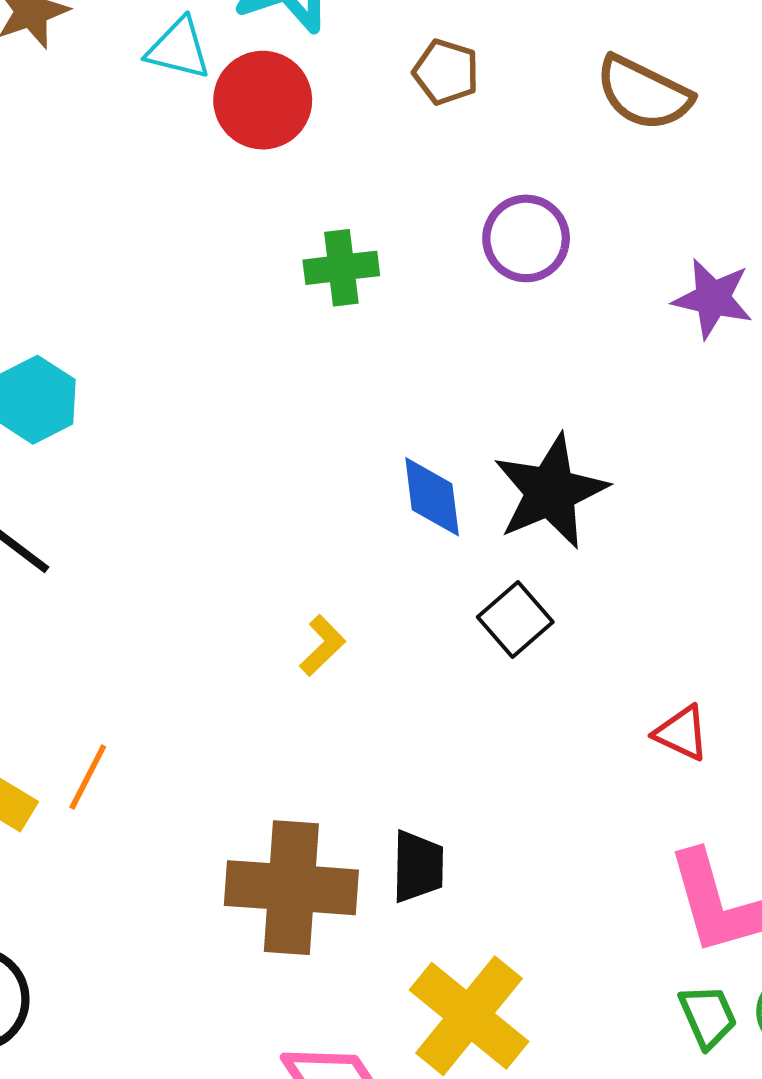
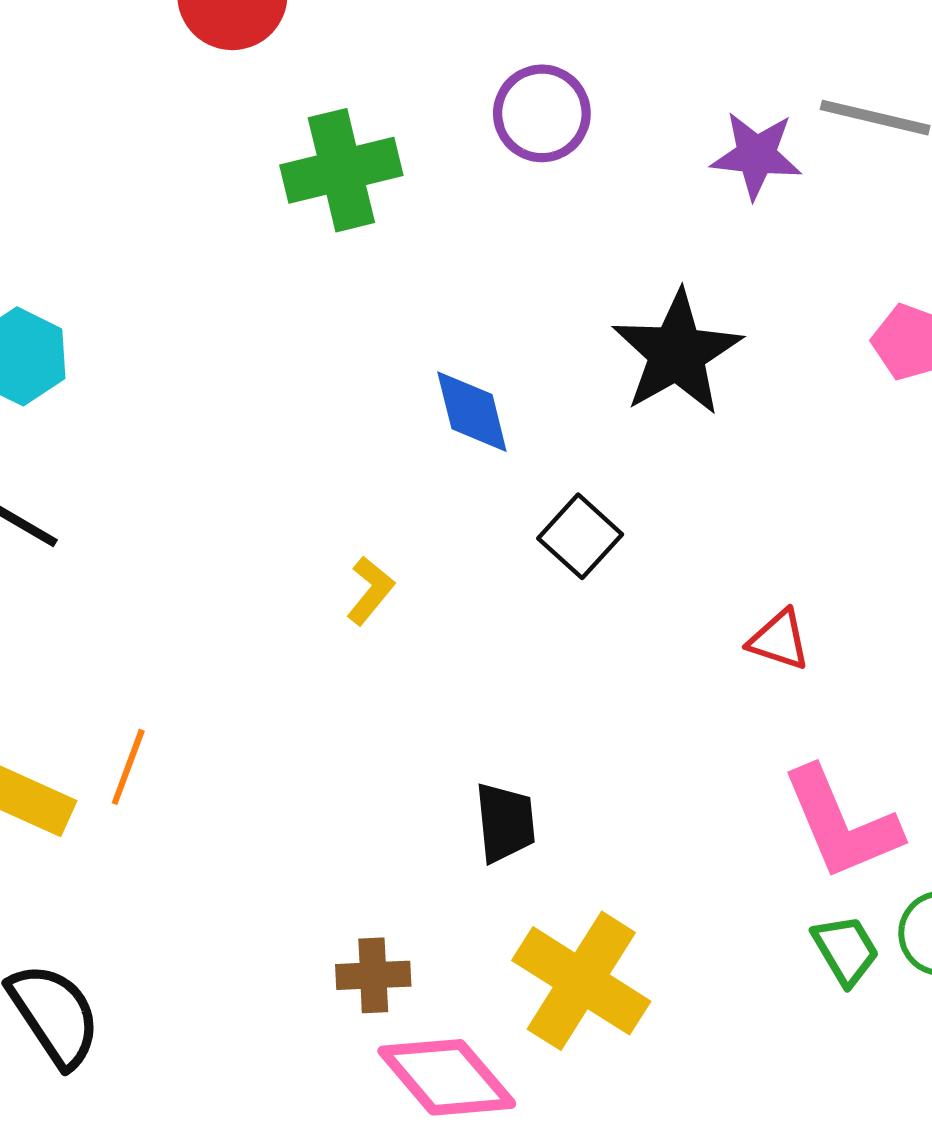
green cross: (341, 268) -> (341, 170), size x1.4
black star: (551, 492) -> (677, 353), moved
brown cross: (291, 888) -> (373, 975), moved, size x0.5

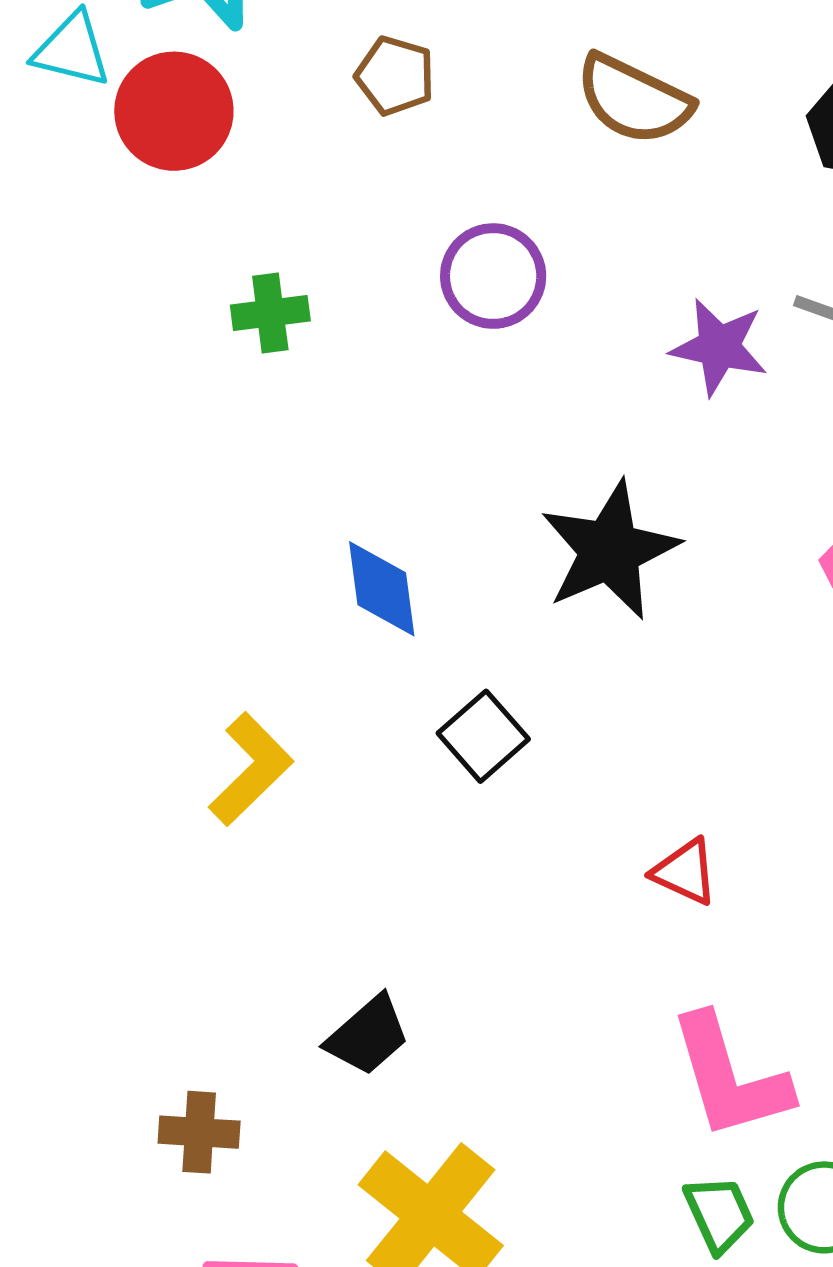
green cross: (341, 170) -> (270, 313), size x0.6
yellow L-shape: (370, 591) -> (251, 769), size x1.5
black trapezoid: (505, 822) -> (368, 1035), turned 48
brown cross: (373, 975) -> (199, 1132), moved

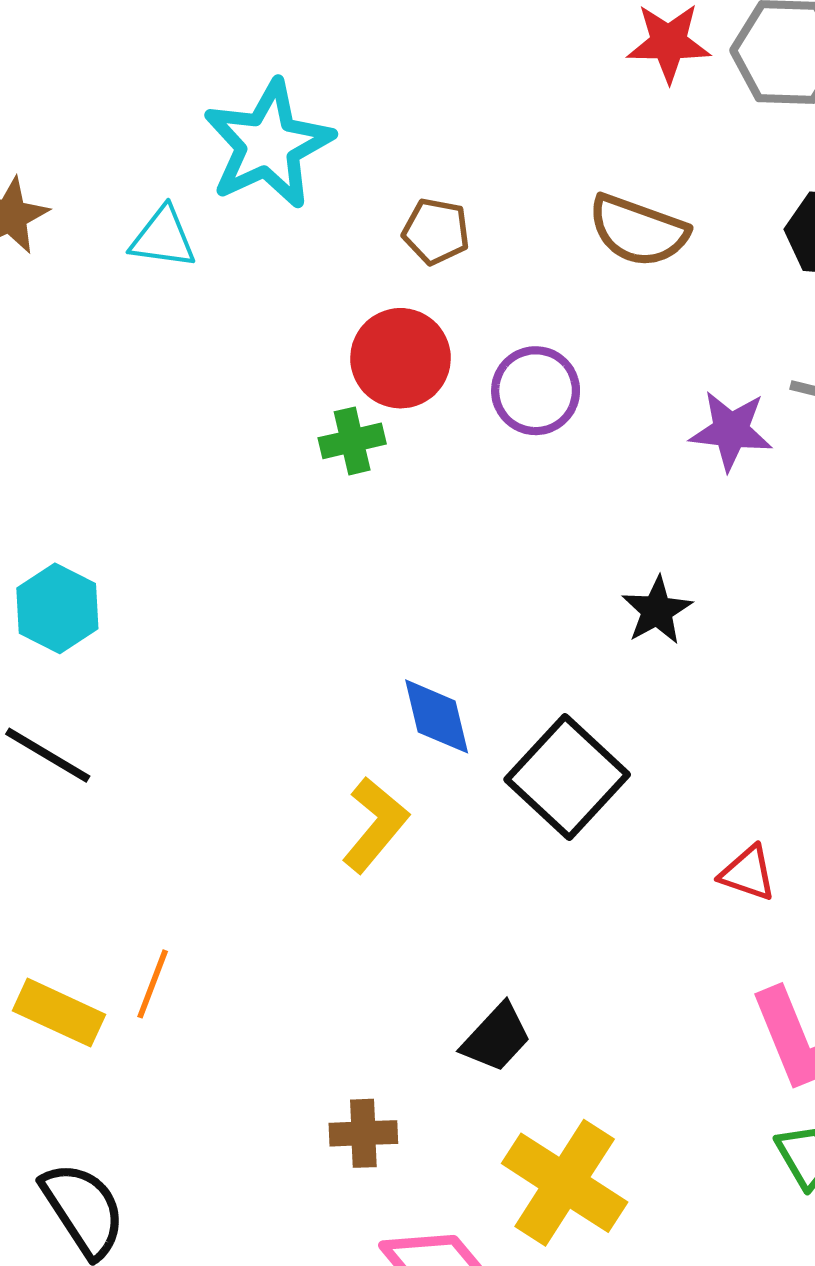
red circle: (174, 111) -> (400, 358), moved
black star: (610, 550) -> (657, 610), size x0.6
blue diamond: (382, 589) -> (437, 716), moved
black square: (483, 736) -> (567, 777), size x1.6

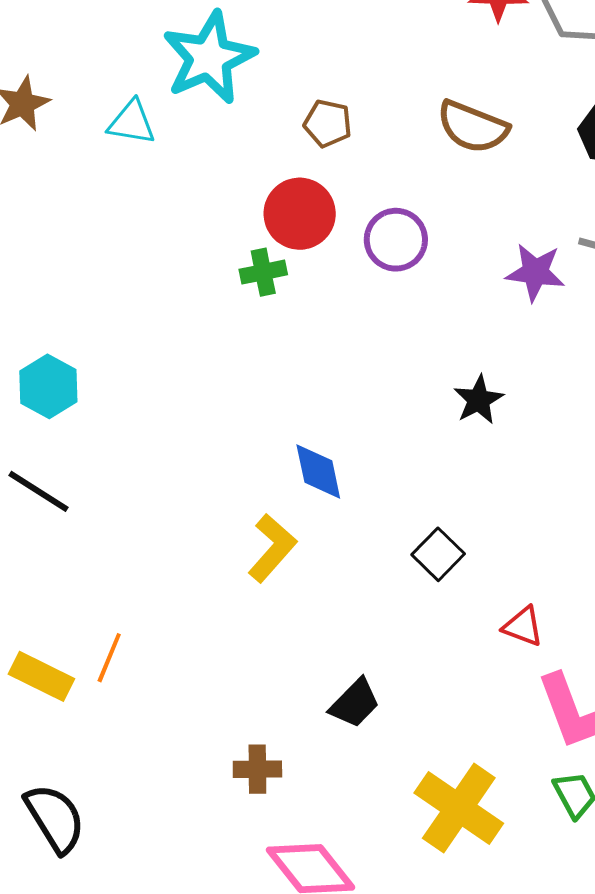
black square: (567, 777) -> (438, 554), moved, size x0.6
red triangle: (748, 873) -> (523, 626), moved
yellow cross: (565, 1183) -> (459, 808), moved

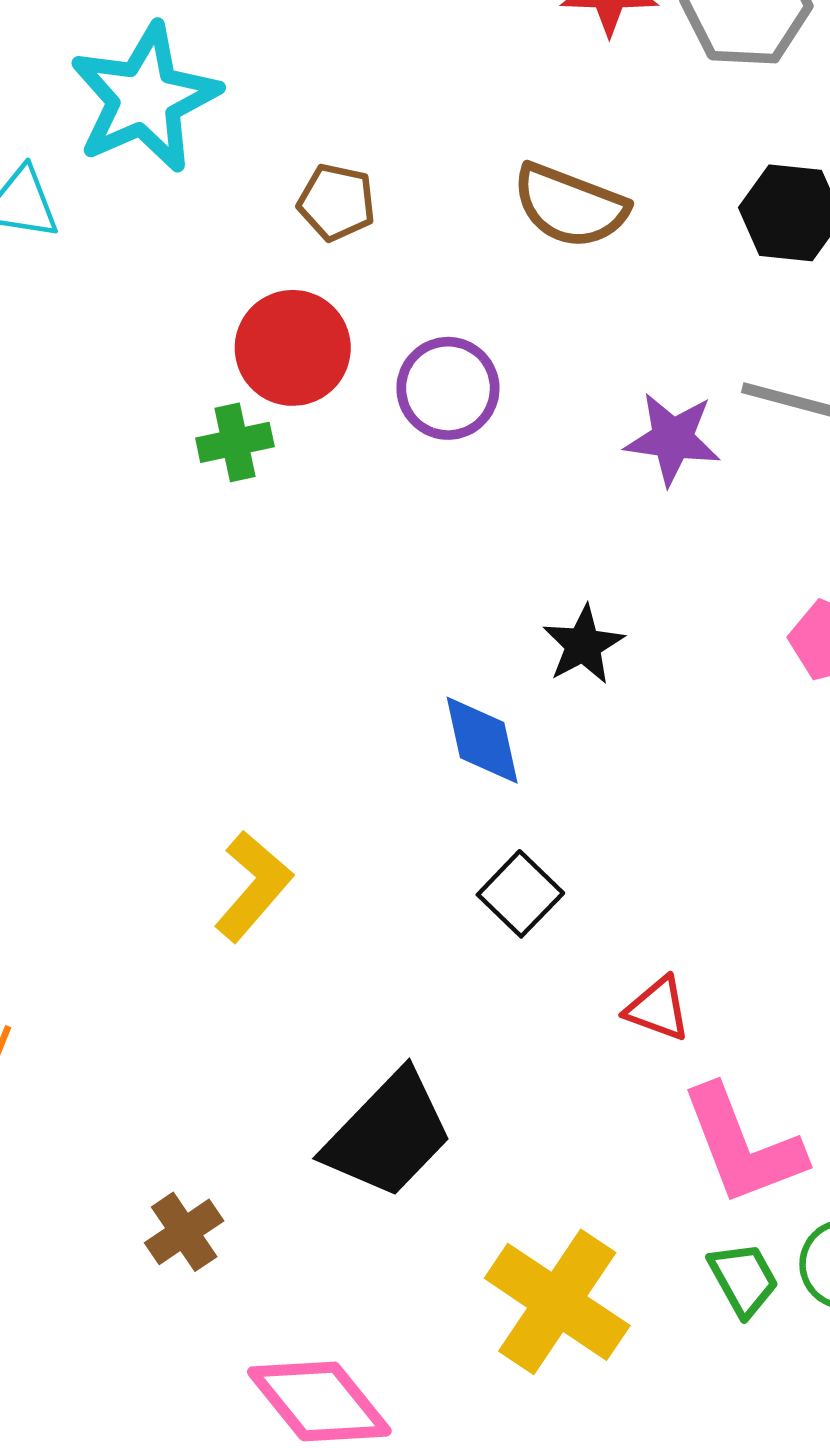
blue diamond: (318, 472) -> (482, 740), moved
black trapezoid: (355, 703) -> (388, 1135), size x1.6
brown cross: (257, 769) -> (184, 1232), moved, turned -33

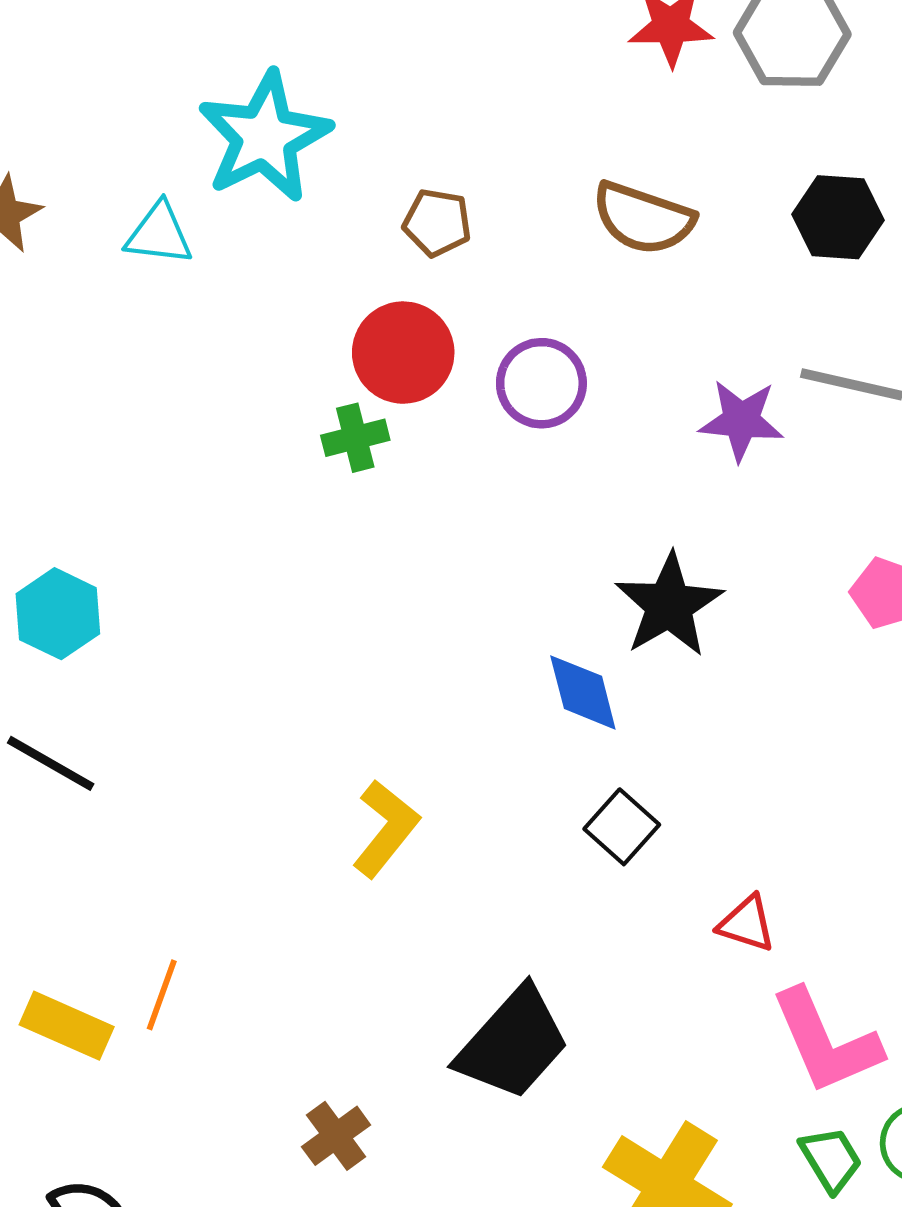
black star: (583, 645) -> (669, 605), size x1.5

